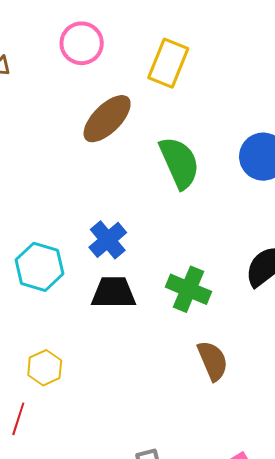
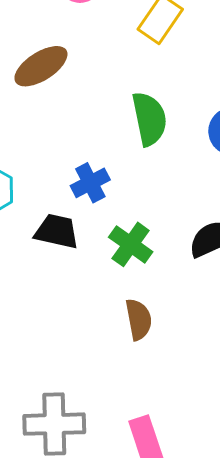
brown ellipse: (107, 119) -> (41, 66), moved
blue cross: (108, 240) -> (90, 183), moved

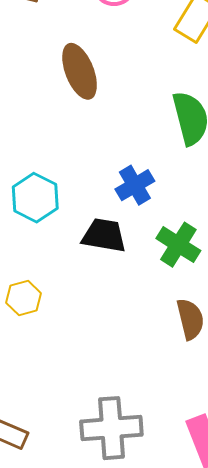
brown ellipse: (41, 66) -> (80, 71), turned -76

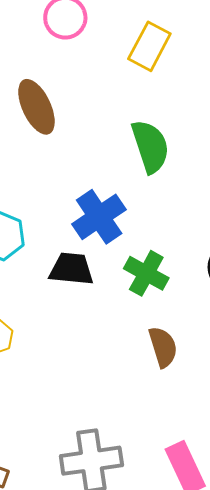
blue cross: (135, 185) -> (99, 217), size x1.4

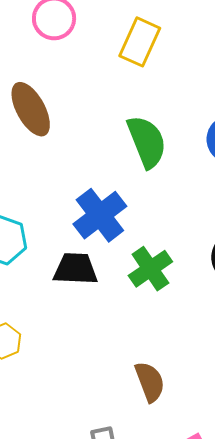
green cross: (146, 273) -> (150, 269), turned 30
brown semicircle: (163, 347) -> (150, 382), moved

